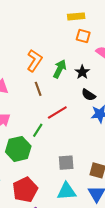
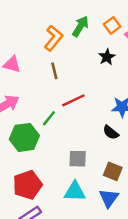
orange square: (83, 36) -> (112, 25), moved, turned 32
green arrow: (60, 69) -> (80, 26), moved
black semicircle: (89, 95) -> (111, 132), moved

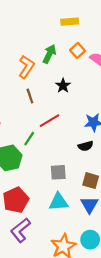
black star: (107, 57) -> (63, 86), moved
black semicircle: (111, 132) -> (86, 146), turned -48

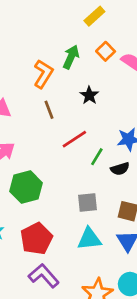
yellow rectangle: (70, 22) -> (94, 16), turned -35
green line: (29, 139) -> (97, 157), moved
purple L-shape: (20, 230) -> (44, 276), turned 90

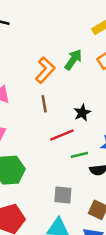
black star: (89, 95) -> (82, 113), moved
green line: (97, 157) -> (79, 155), turned 35

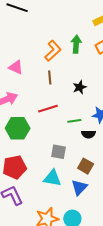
green arrow: (73, 60) -> (76, 44), turned -36
red line: (62, 135) -> (48, 109), moved

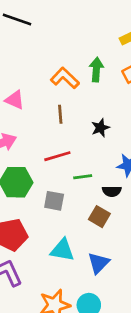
orange L-shape: (53, 51) -> (65, 78), turned -95
green line: (74, 121) -> (83, 177), moved
gray square: (58, 152) -> (54, 201), moved
brown square: (86, 166) -> (99, 217), moved

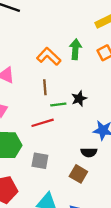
green line: (83, 177) -> (58, 104), moved

